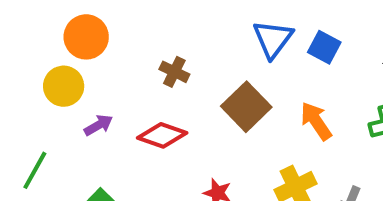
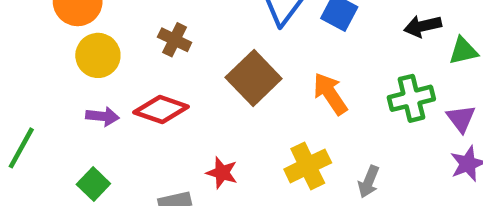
yellow circle: (64, 86) -> (98, 55), moved
purple arrow: (98, 125) -> (102, 116), moved, turned 36

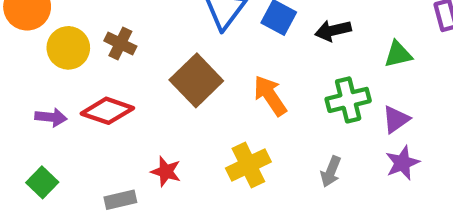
black arrow: (423, 26) -> (333, 31), moved
yellow circle: (98, 55) -> (68, 48), moved
purple triangle: (461, 119) -> (396, 119), turned 32
gray arrow: (369, 182) -> (331, 172), moved

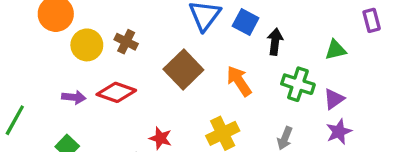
black arrow: (333, 31) -> (275, 42), moved, turned 110
green cross: (348, 100) -> (298, 84), turned 32

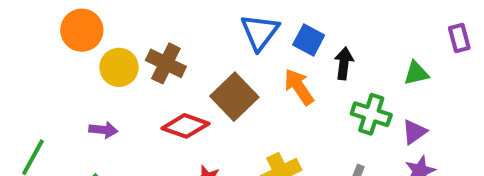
brown cross: (126, 42) -> (166, 63), size x1.4
orange arrow: (239, 81) -> (299, 87), moved
red diamond: (116, 92) -> (185, 126), moved

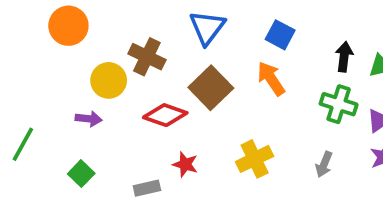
blue triangle: (260, 32) -> (207, 27), moved
black arrow: (344, 63) -> (344, 57), moved
yellow circle: (119, 67) -> (109, 80), moved

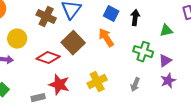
brown cross: (147, 57) -> (46, 17), moved
black arrow: (344, 57) -> (135, 18), moved
red star: (185, 164) -> (59, 85), size x1.5

